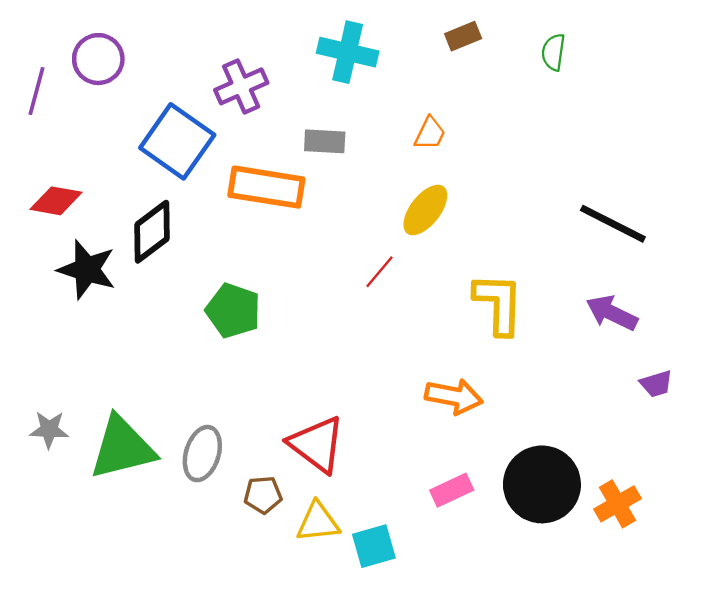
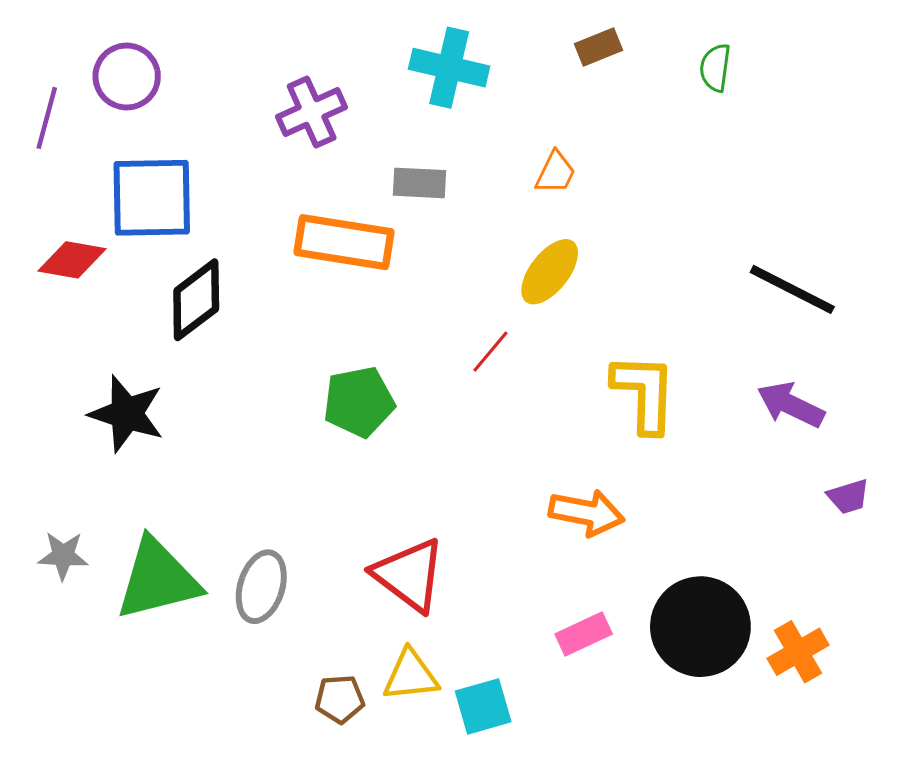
blue square: (177, 141) -> (152, 198), moved, turned -36
black star: (87, 269) -> (127, 414), moved
green pentagon: (233, 311) -> (359, 402), moved, turned -30
brown pentagon: (263, 495) -> (340, 699), moved

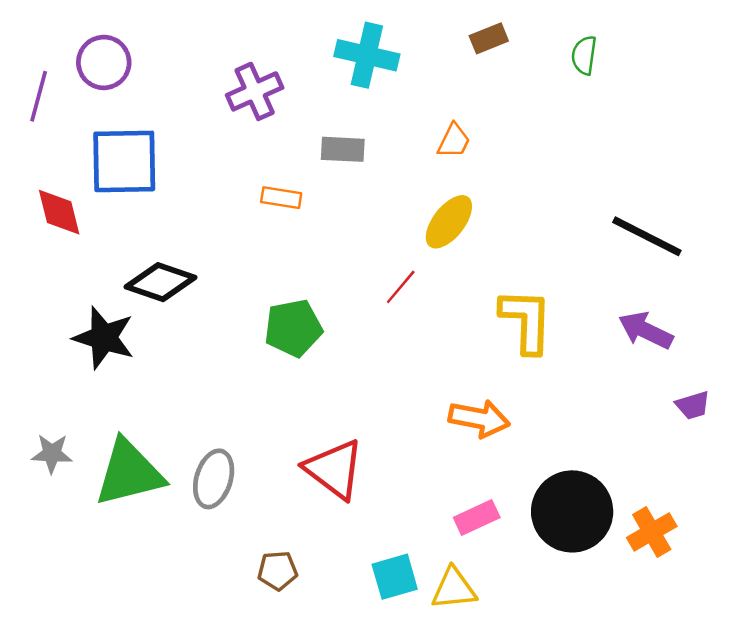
orange rectangle: (344, 242) -> (281, 198), size x0.5
red diamond: (72, 260) -> (59, 212), turned 66
black diamond: (196, 300) -> (160, 282), moved, turned 56
yellow triangle: (411, 675) -> (454, 589), moved

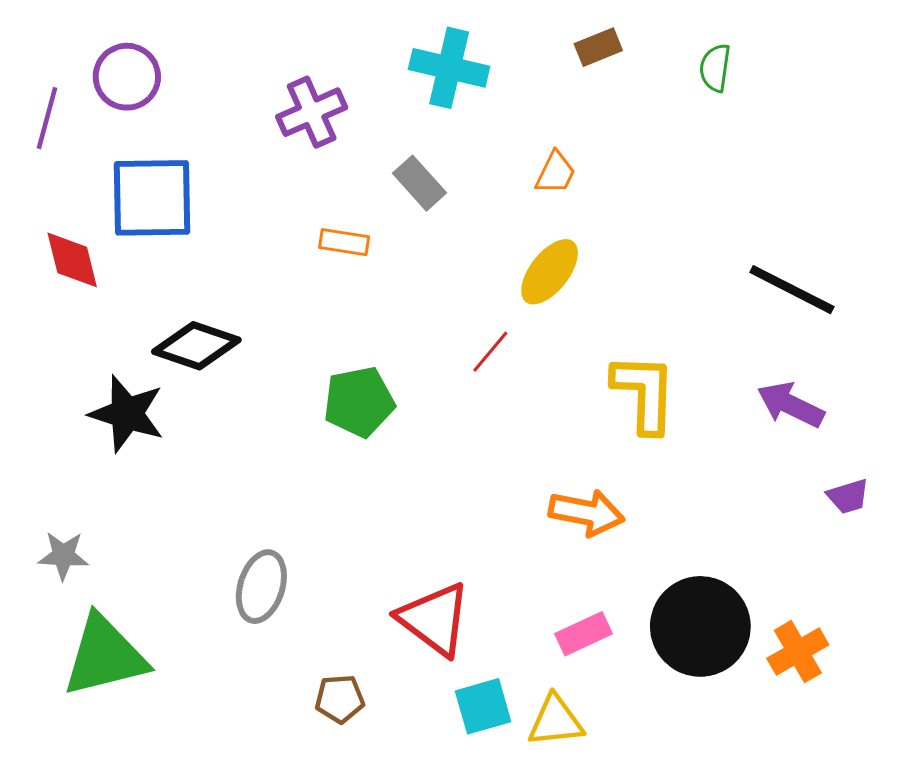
gray rectangle: (343, 149) -> (420, 183), turned 45
red triangle: (334, 469) -> (434, 619), moved
green triangle: (129, 473) -> (105, 656), moved

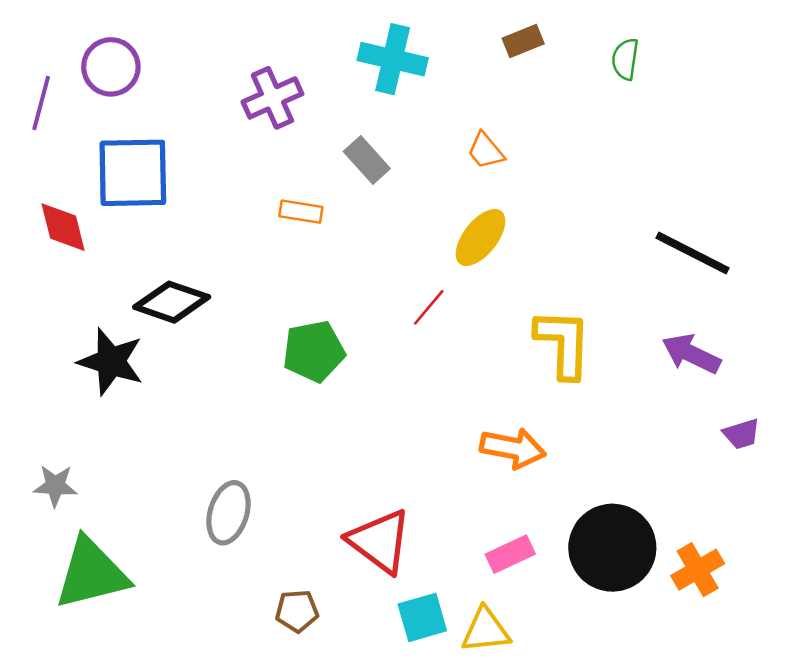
orange trapezoid: (555, 173) -> (486, 151), turned 114

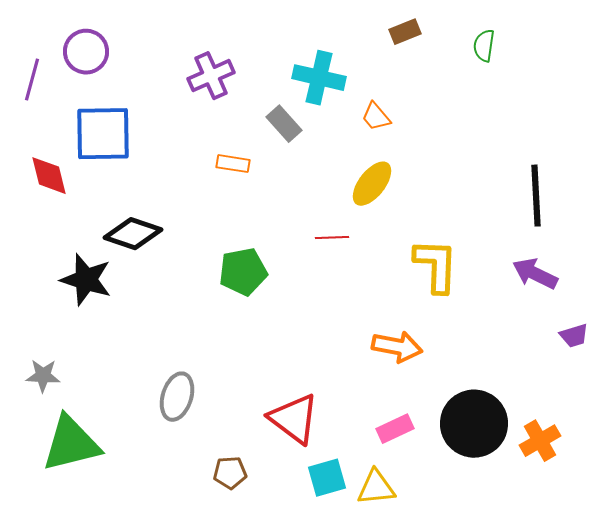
cyan cross: (393, 59) -> (319, 78), moved
black line: (692, 253) -> (536, 196), turned 60
red line: (429, 307) -> (332, 238), turned 48

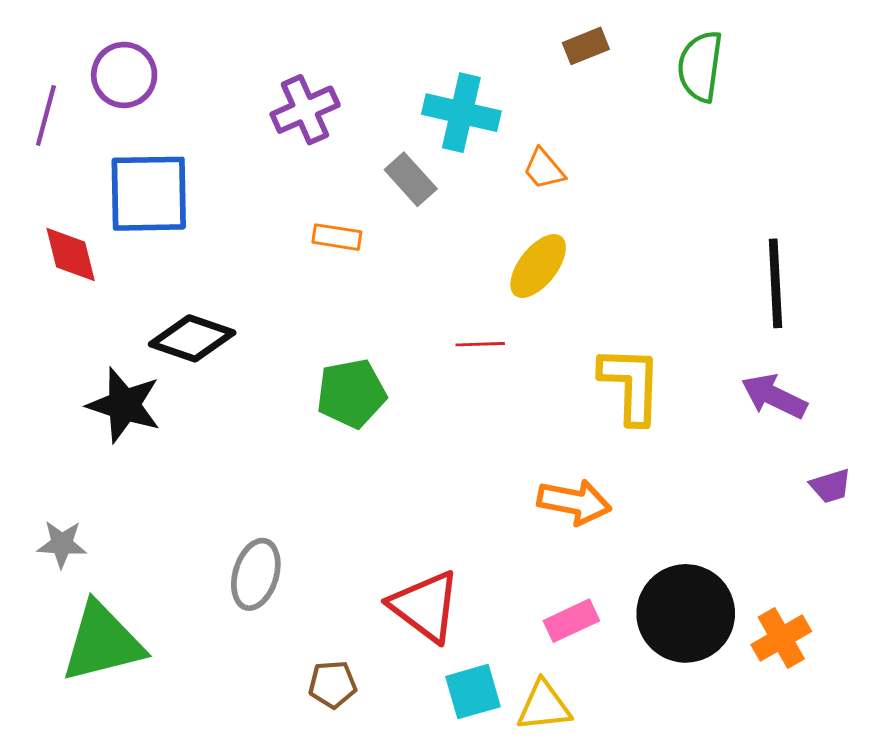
green semicircle: (484, 46) -> (700, 66), size x1.5

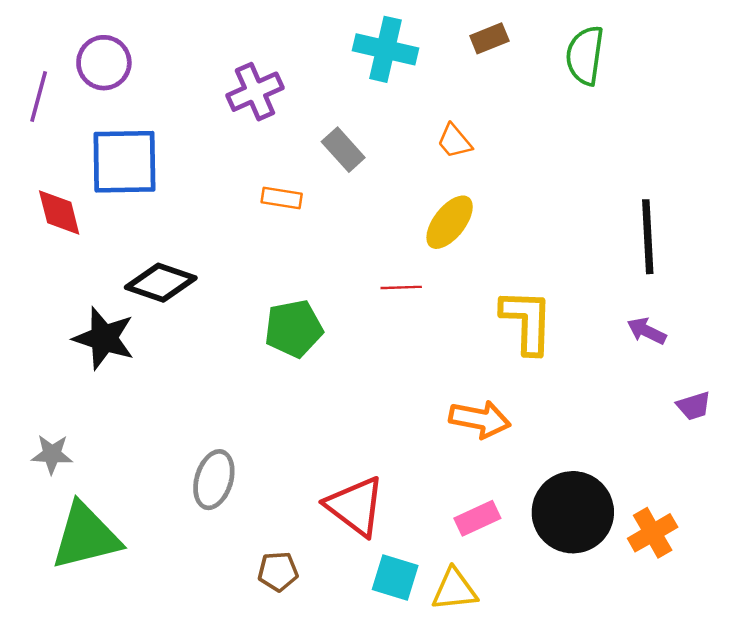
cyan cross: (461, 113) -> (386, 49), moved
purple arrow: (774, 396) -> (647, 331), size x0.7
cyan square: (473, 692) -> (395, 578), turned 33

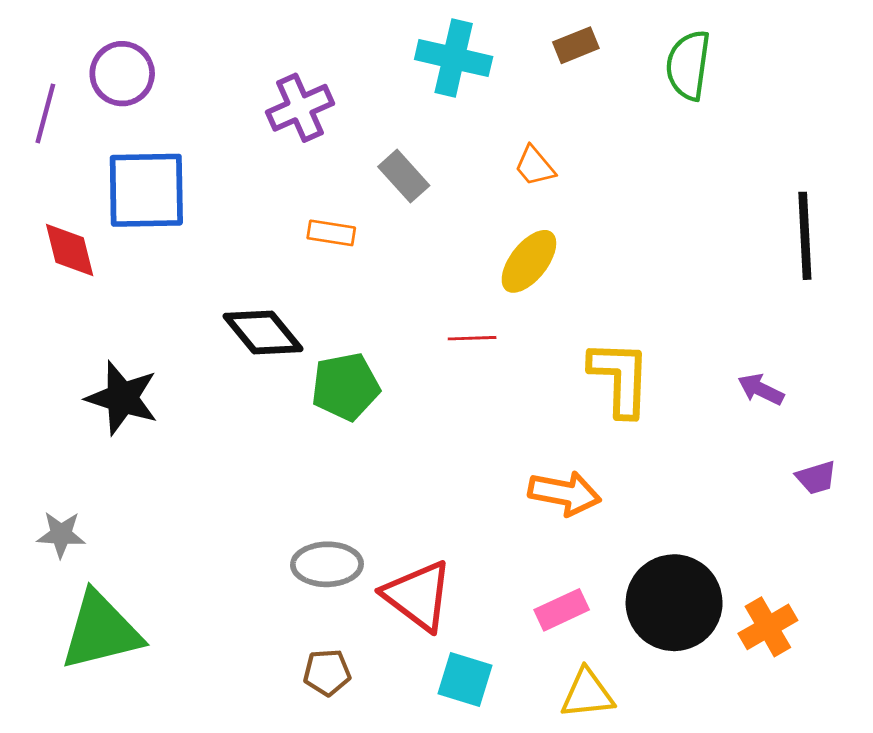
black line: (648, 237) -> (805, 236), moved
black diamond: (161, 283) -> (263, 332), moved, turned 32
gray ellipse: (214, 480) -> (327, 564), moved, turned 72
yellow triangle: (454, 590) -> (587, 694), moved

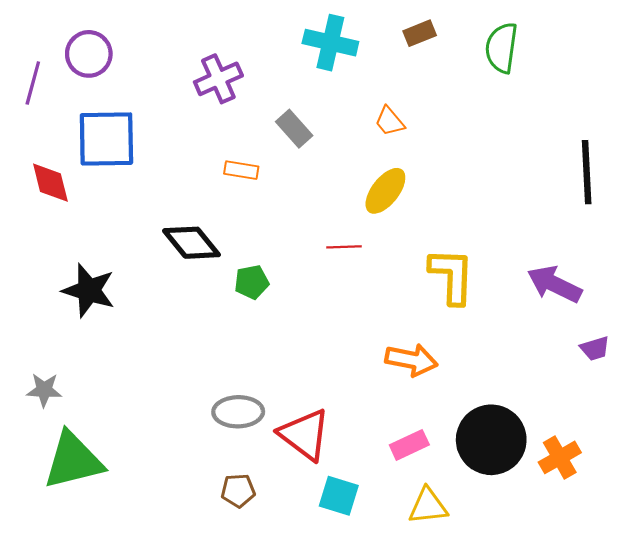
green pentagon: (345, 387) -> (252, 282), size x0.7
purple arrow: (761, 389) -> (554, 284), size x1.6

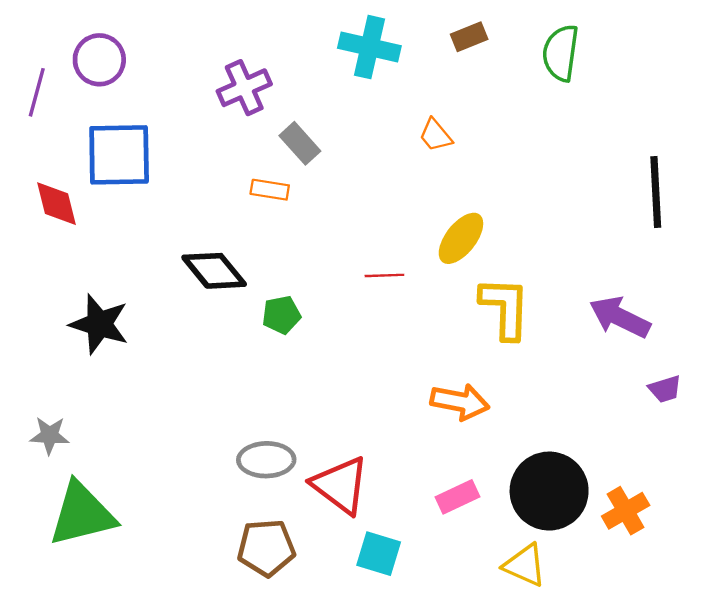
gray rectangle: (294, 129) -> (300, 143), moved
yellow ellipse: (385, 191) -> (461, 238), moved
brown pentagon: (238, 491) -> (266, 548), size x1.5
yellow triangle: (428, 506) -> (525, 565), moved, turned 30

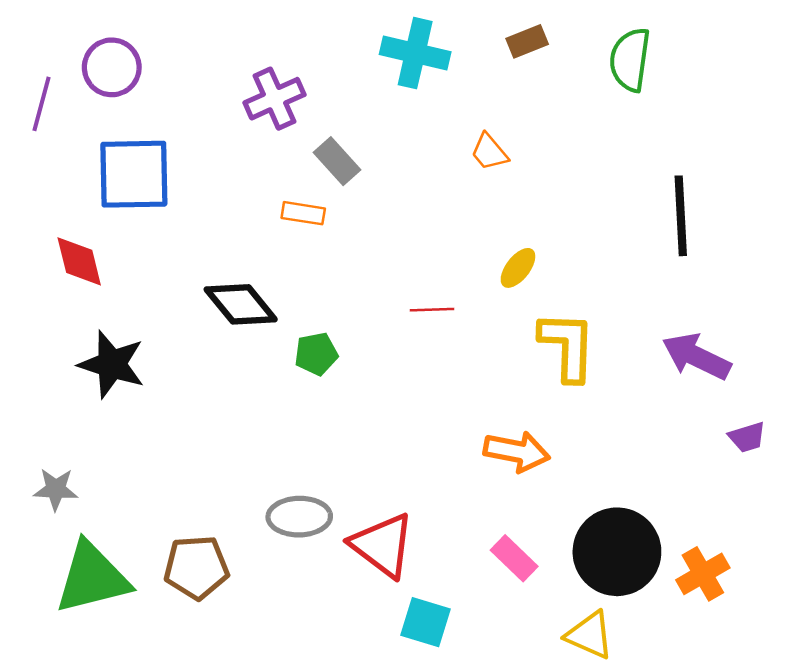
black line: (656, 192) -> (681, 216), moved
red diamond: (56, 204) -> (79, 261), moved
yellow ellipse: (461, 238) -> (518, 268), size x0.7
pink rectangle: (458, 497) -> (514, 558), turned 69
brown pentagon: (266, 548) -> (196, 567), moved

